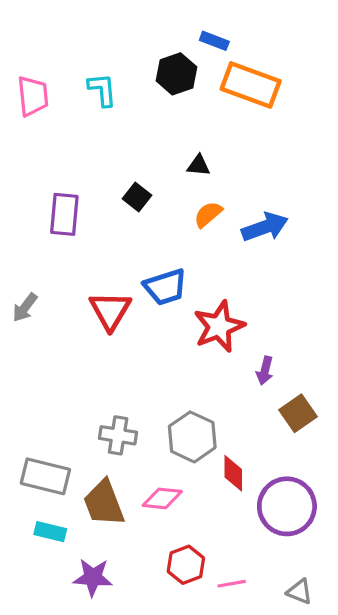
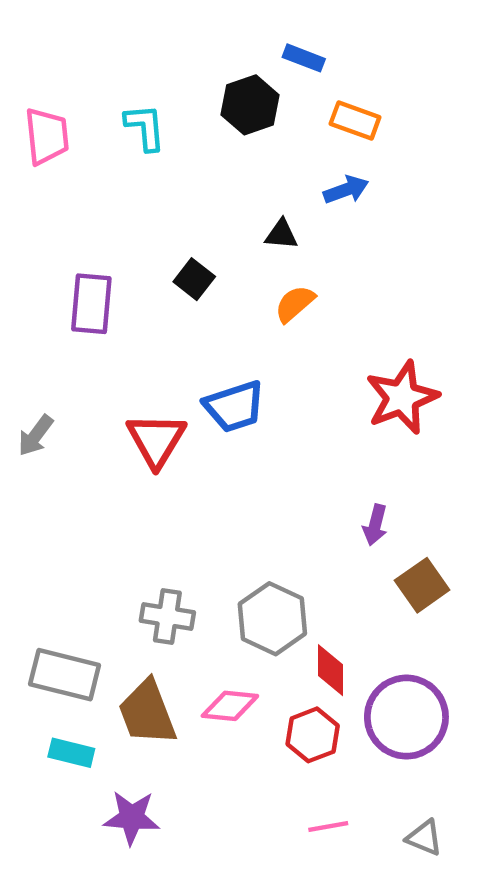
orange rectangle: (251, 85) -> (355, 120), size x0.6
blue arrow: (265, 227) -> (346, 190), moved, size x0.7
red star: (219, 326) -> (402, 398), moved
red hexagon: (186, 565) -> (313, 735), moved

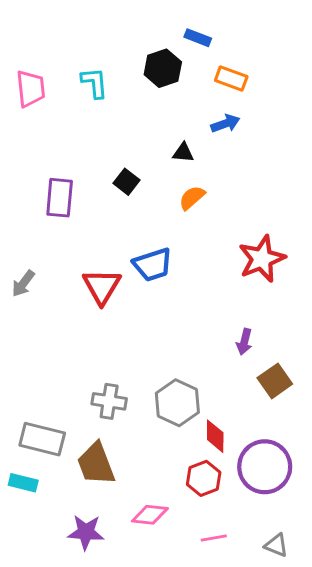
pink diamond: (230, 706) -> (150, 515), moved
cyan rectangle: (71, 753) -> (23, 483), moved

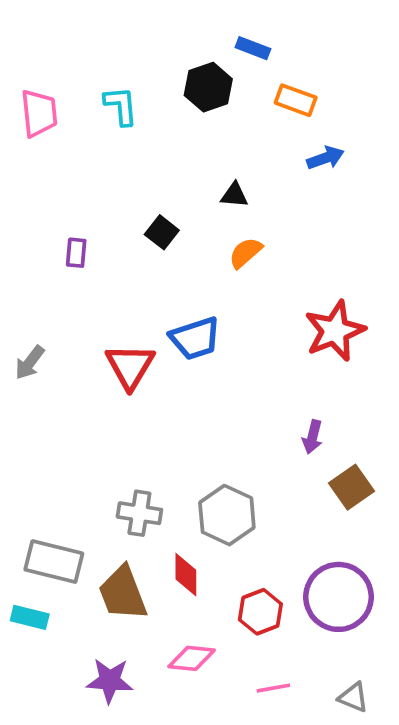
blue arrow: (225, 124) -> (325, 158), moved
purple rectangle: (60, 198) -> (76, 253), size x0.6
red diamond: (215, 436) -> (186, 575), moved

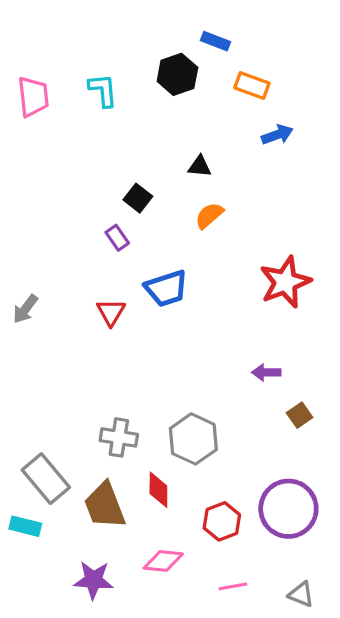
purple rectangle: (76, 253) -> (117, 238), moved, turned -40
red triangle: (130, 366) -> (111, 312), size x0.7
purple arrow: (312, 437) -> (266, 372), turned 76
brown square: (352, 487) -> (300, 415), size x0.7
gray rectangle: (54, 562) -> (46, 479), turned 36

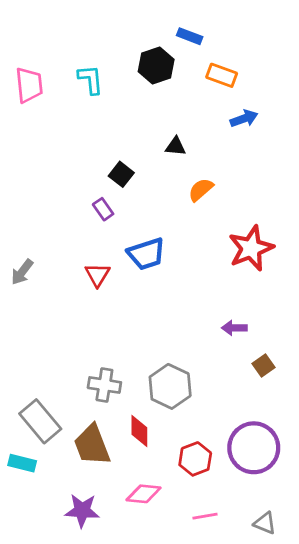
orange semicircle: (209, 215) -> (201, 190), moved

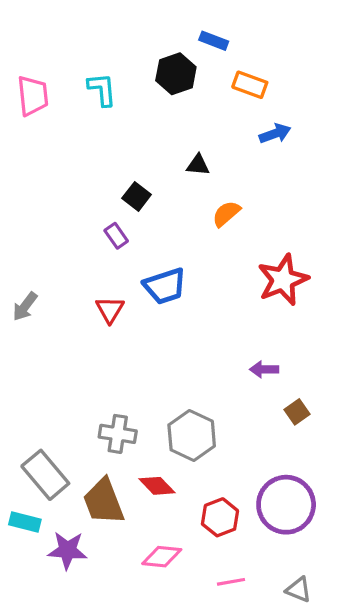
red diamond: (139, 431) -> (157, 486), turned -44
purple star: (82, 511) -> (67, 550), moved

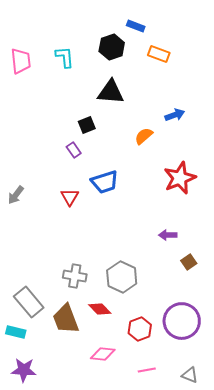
blue arrow: (275, 133) -> (175, 115), moved
black triangle: (198, 165) -> (111, 92), moved, size x1.8
black square: (137, 196) -> (87, 125), turned 30
purple star: (67, 550) -> (24, 370), moved

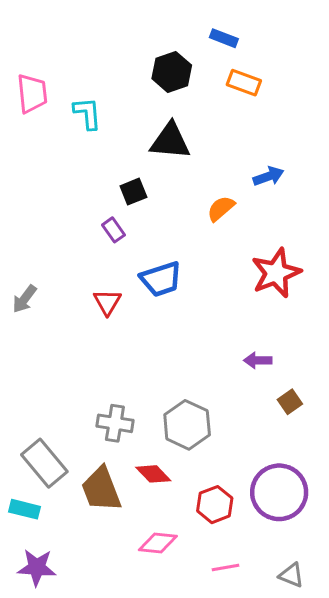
blue rectangle: (136, 26) -> (224, 38), moved
cyan L-shape: (65, 57) -> (87, 113), moved

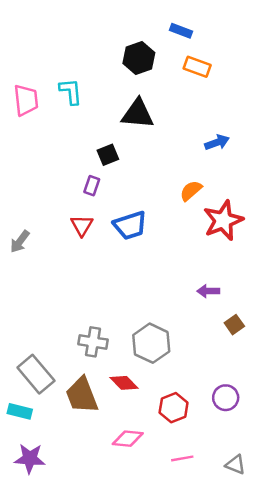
pink trapezoid: (32, 93) -> (26, 100), moved
orange semicircle: (221, 208) -> (191, 191), moved
purple rectangle: (113, 230) -> (92, 186), turned 54
red triangle: (107, 302) -> (82, 225), moved
purple circle: (279, 492) -> (226, 398), size x0.6

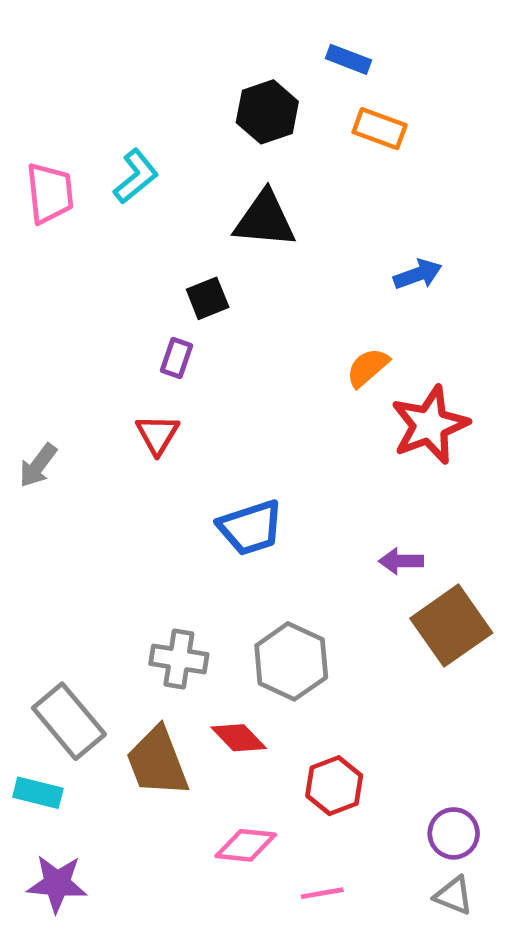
cyan L-shape: (71, 91) -> (136, 176), turned 56
blue trapezoid: (130, 225) -> (251, 528), moved
brown square: (234, 325) -> (451, 626), size x2.0
purple circle: (226, 398) -> (454, 833), moved
pink line: (182, 458) -> (322, 893), moved

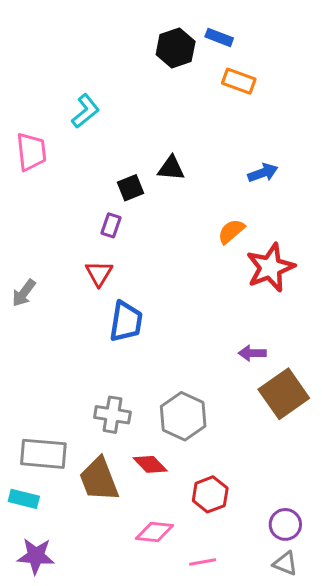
black hexagon: (267, 112) -> (176, 48), moved
pink trapezoid: (50, 193) -> (31, 152), moved
black triangle: (265, 219) -> (171, 168), moved, size x0.7
blue trapezoid: (251, 528) -> (126, 322), moved, turned -63
gray rectangle: (69, 721) -> (43, 454), turned -45

